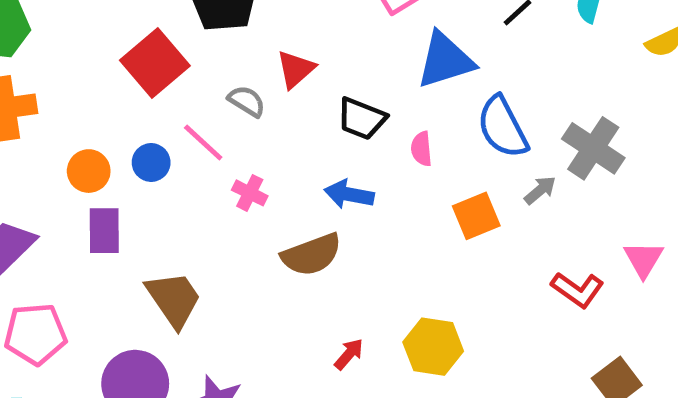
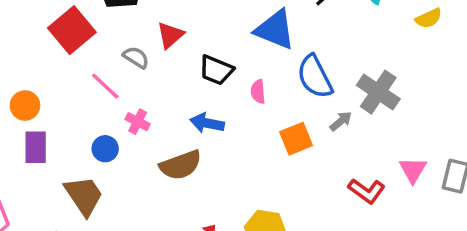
blue triangle: (445, 60) -> (275, 30), turned 39
blue circle: (151, 162) -> (105, 149), moved

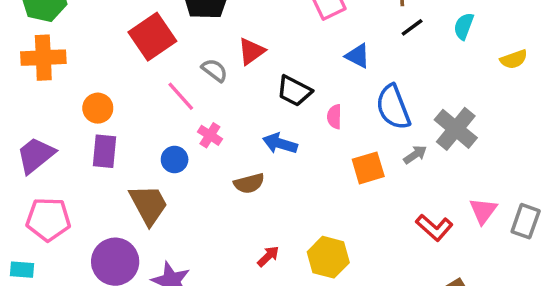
blue triangle: (275, 30) -> (358, 56), size x0.6
brown semicircle: (181, 165) -> (249, 183), size x0.7

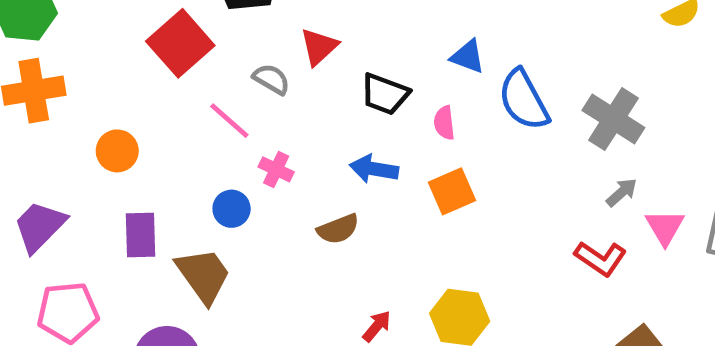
blue triangle: (358, 56) -> (468, 57), moved
purple rectangle: (105, 151) -> (141, 235), moved
gray arrow: (415, 155) -> (622, 192), moved
orange square: (368, 168) -> (452, 191), moved

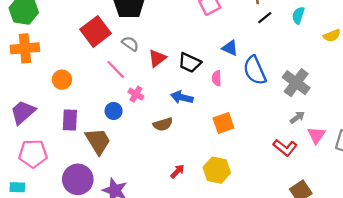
red triangle: (319, 47) -> (157, 58), moved
gray semicircle: (271, 79) -> (130, 44), moved
orange square: (452, 191) -> (223, 123), moved

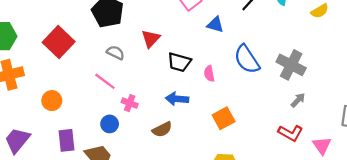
red square: (95, 31) -> (59, 42), moved
blue triangle: (230, 48) -> (215, 25), moved
red triangle: (157, 58) -> (151, 39), moved
pink triangle: (316, 135) -> (322, 145), moved

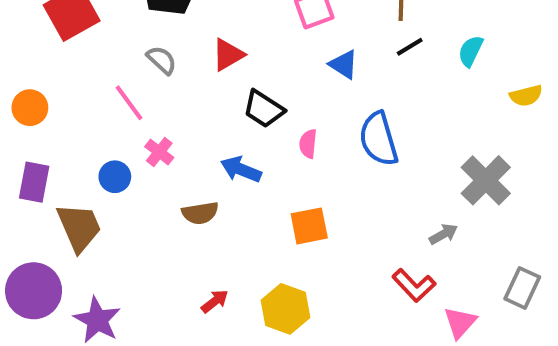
gray cross: (291, 65) -> (486, 180), moved

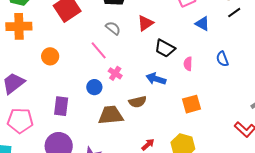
blue semicircle: (379, 139) -> (222, 59), size x0.6
purple rectangle: (34, 182) -> (61, 106), moved
brown trapezoid: (79, 227) -> (111, 115), moved, turned -68

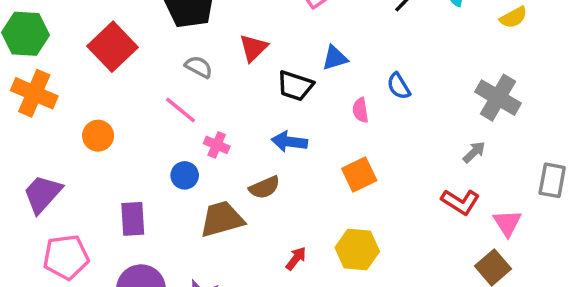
blue triangle: (202, 24) -> (335, 58), moved, turned -35
orange cross: (19, 26) -> (34, 93), turned 35
pink semicircle: (188, 64) -> (360, 110), moved

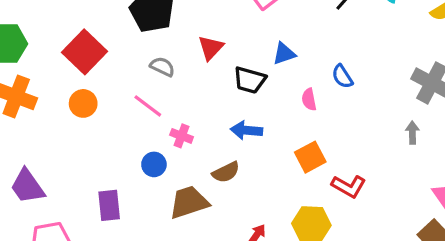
orange circle: (98, 136) -> (83, 103), moved
gray arrow: (474, 152) -> (412, 133), turned -45
purple trapezoid: (43, 194) -> (27, 186), turned -75
red L-shape: (460, 202) -> (349, 186), moved

